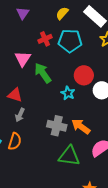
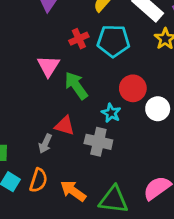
red triangle: (15, 95) -> (65, 126), moved
gray cross: (57, 126) -> (98, 142), moved
orange arrow: (81, 127) -> (73, 191), moved

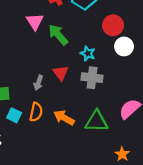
red circle: (133, 88) -> (113, 25), moved
red triangle: (65, 126) -> (61, 73), moved, turned 42
gray cross: (98, 142) -> (92, 78), moved

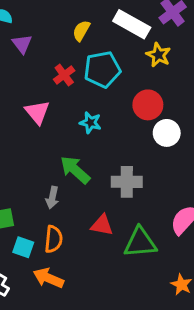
green arrow: (58, 35) -> (75, 170), moved
cyan star: (88, 53) -> (90, 123), moved
red triangle: (61, 73) -> (102, 225), moved, turned -35
orange arrow: (64, 118) -> (48, 278), moved

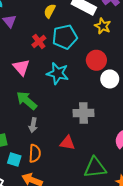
cyan star: (90, 123) -> (58, 73), size x1.5
green arrow: (75, 170) -> (27, 101), moved
green triangle: (140, 243) -> (95, 168), moved

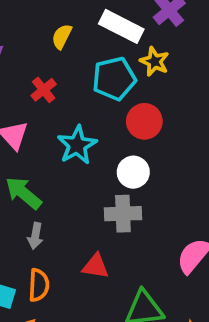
cyan pentagon: (65, 37) -> (114, 79), moved
cyan star: (58, 73) -> (77, 145), turned 30
white circle: (110, 79) -> (133, 172), moved

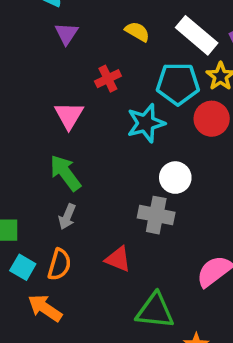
yellow semicircle: (62, 36) -> (137, 32), turned 80
red circle: (144, 121) -> (212, 119), moved
cyan star: (77, 145) -> (146, 123), moved

